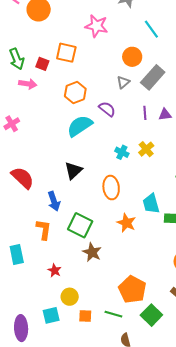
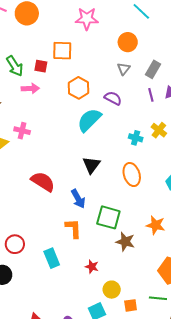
gray rectangle: (153, 77) -> (153, 69), moved, size x0.7
pink cross: (12, 124) -> (22, 131), turned -35
orange star: (126, 223) -> (156, 225), moved

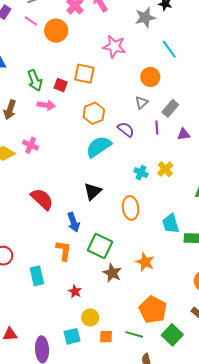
purple line: (151, 95) -> (157, 128), moved

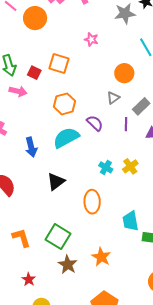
pink star: (114, 47) -> (91, 39), size x0.6
blue arrow: (74, 222) -> (31, 147), moved
orange L-shape: (64, 251) -> (21, 238), turned -30

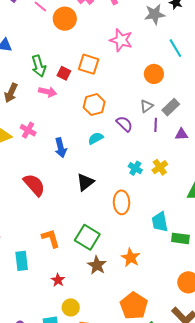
pink star: (91, 39) -> (121, 40), size x1.6
gray triangle: (113, 98) -> (147, 106), moved
cyan semicircle: (66, 138) -> (96, 138), size x0.6

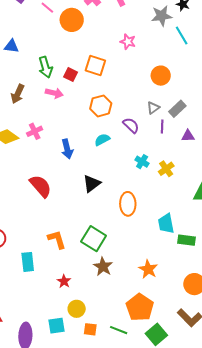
pink star: (121, 40) -> (128, 42), size x0.7
cyan line: (175, 48) -> (182, 35), moved
pink cross: (28, 130) -> (35, 131), turned 35
cyan cross: (135, 168) -> (142, 162), moved
orange star: (131, 258) -> (148, 269), moved

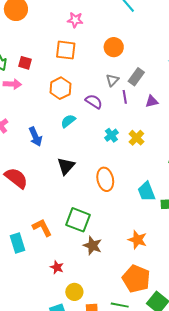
orange square: (95, 66) -> (66, 50), moved
cyan cross: (142, 162) -> (111, 135), turned 32
cyan rectangle: (28, 262) -> (17, 243), moved

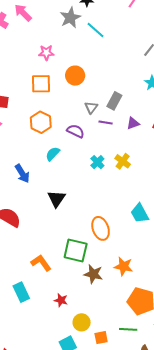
orange circle: (114, 47) -> (75, 76), moved
purple line: (125, 97) -> (106, 122), turned -64
orange ellipse: (105, 179) -> (101, 228), moved
orange star: (137, 240) -> (124, 266), moved
cyan rectangle: (17, 243) -> (21, 292), moved

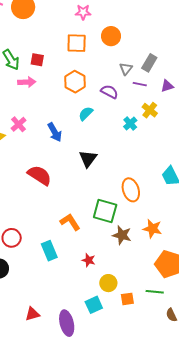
yellow cross: (123, 161) -> (150, 110), moved

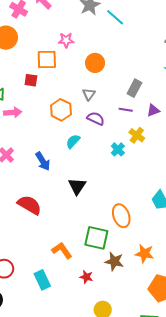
orange square: (77, 43) -> (47, 59), moved
red square: (37, 60) -> (31, 80), moved
gray triangle: (126, 69) -> (89, 94), moved
red star: (89, 260) -> (86, 277), moved

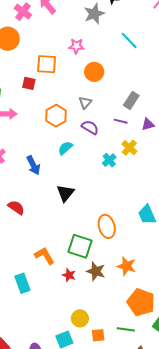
cyan line: (115, 17) -> (129, 40), moved
pink star: (66, 40) -> (76, 46), moved
red semicircle: (29, 205) -> (16, 208), size x0.7
red star: (86, 277) -> (69, 275), moved

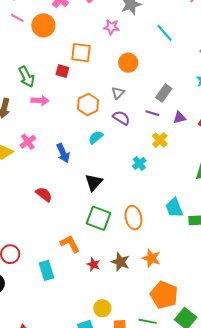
pink star: (76, 46) -> (111, 27), moved
cyan cross: (109, 160) -> (139, 163), moved
green square: (80, 246) -> (98, 218), moved

